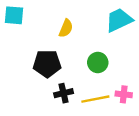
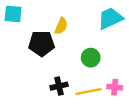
black pentagon: (47, 64) -> (42, 43), moved

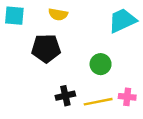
yellow semicircle: (61, 26) -> (58, 14), moved, turned 77

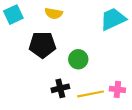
cyan square: (14, 16) -> (13, 15), turned -30
green circle: (101, 64) -> (78, 59), moved

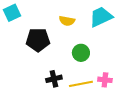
yellow semicircle: (54, 13) -> (67, 21), moved
green circle: (78, 59) -> (81, 53), moved

